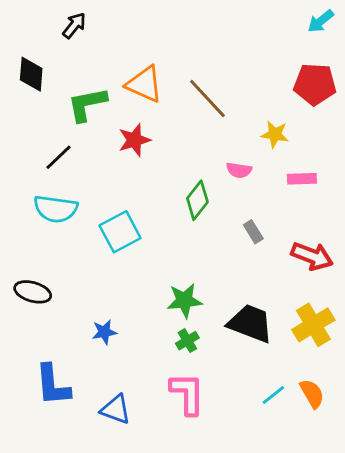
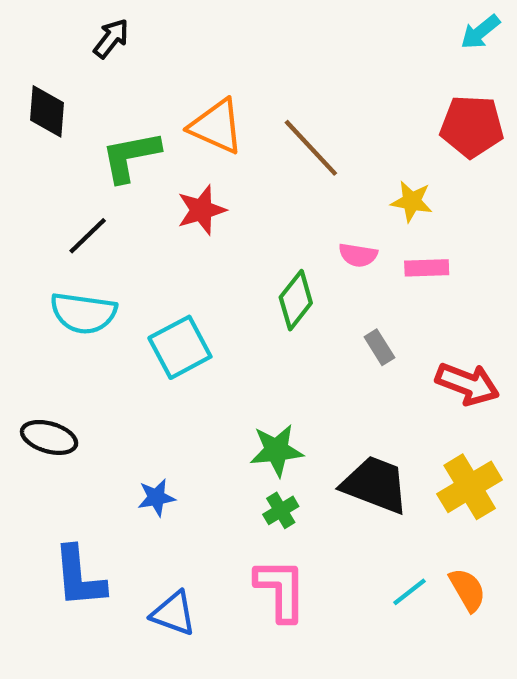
pink rectangle: (302, 179) -> (427, 268), moved

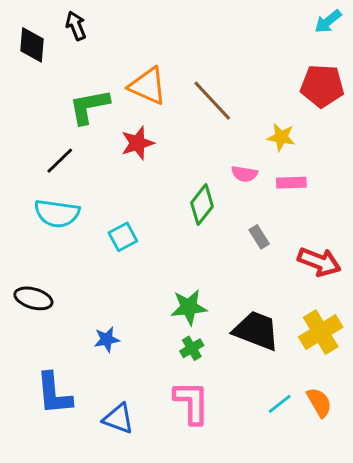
black arrow: (111, 38) -> (76, 26), turned -60
black diamond: (47, 111) -> (32, 45), moved
cyan square: (180, 347) -> (123, 237), size x0.7

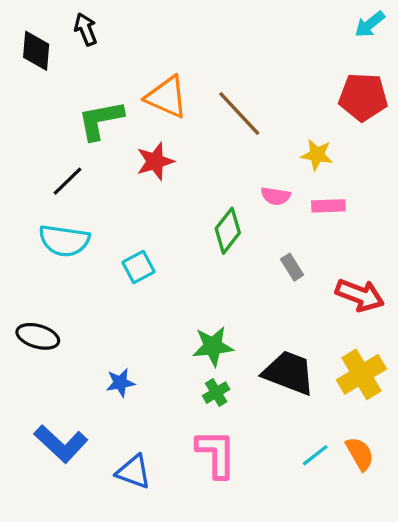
blue L-shape: (54, 394) -> (61, 444), turned -42

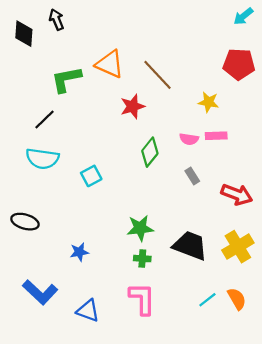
red star: (155, 161) -> (132, 106), moved
pink semicircle: (276, 196) -> (189, 139), moved
green cross: (216, 393) -> (142, 259), turned 35

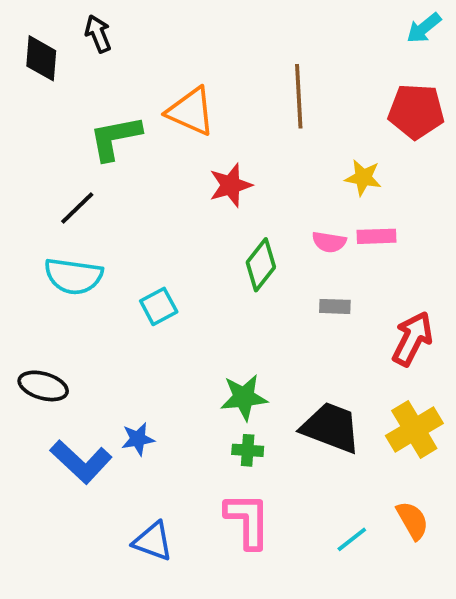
brown line: (157, 75) -> (299, 96), moved, turned 40
gray rectangle: (192, 176) -> (335, 306), turned -56
red arrow: (237, 194) -> (412, 339), turned -84
blue L-shape: (40, 292) -> (81, 462), moved
cyan line: (207, 300) -> (352, 539), moved

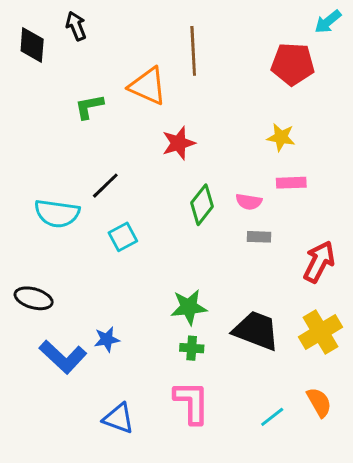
brown line: (299, 96) -> (193, 51), moved
red pentagon: (416, 111) -> (293, 64), moved
green L-shape: (115, 138) -> (89, 107), size x0.7
black line: (77, 208) -> (105, 186), moved
pink semicircle: (329, 242) -> (249, 202), moved

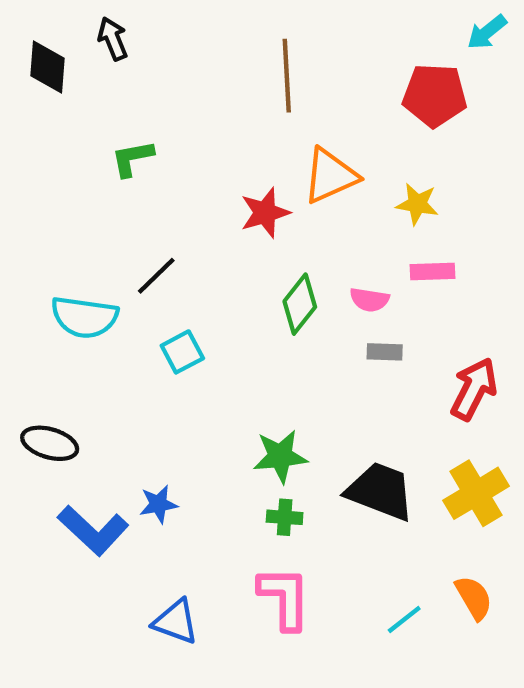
orange triangle: (148, 86) -> (330, 176), moved, turned -48

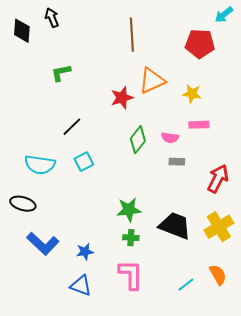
cyan semicircle: (84, 317) -> (40, 165), moved
blue star: (158, 504) -> (85, 252), moved

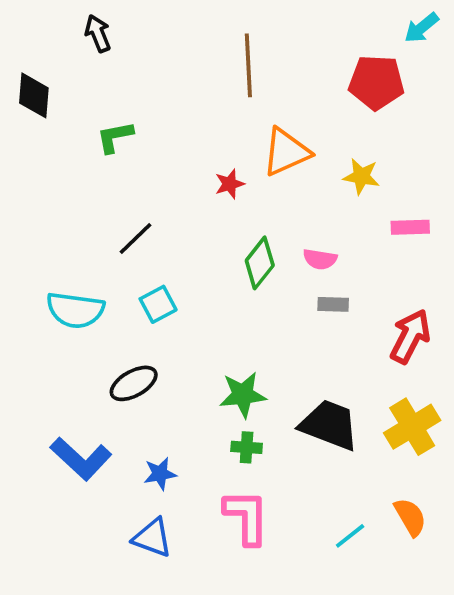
black diamond: (22, 31) -> (34, 95), moved
red star: (122, 98) -> (230, 184), size x0.7
pink rectangle: (199, 125) -> (410, 227), moved
black ellipse: (23, 204) -> (134, 383), moved, turned -45

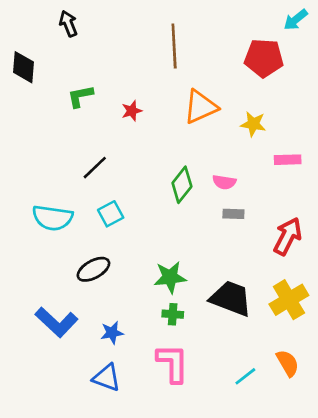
red star: (230, 184) -> (132, 111), moved

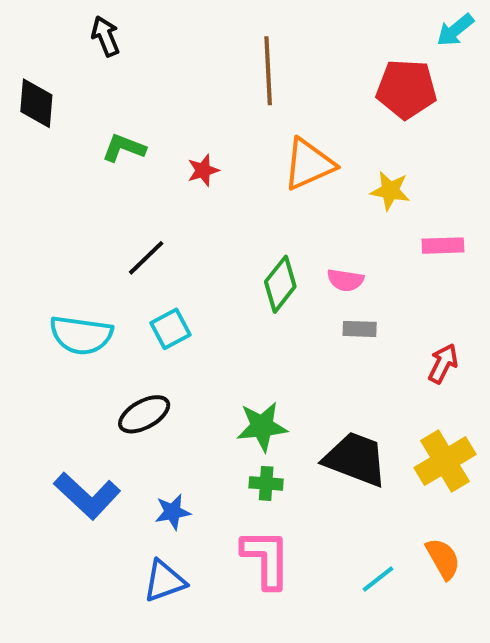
green L-shape: (80, 96) -> (124, 148), turned 32
red arrow: (288, 236) -> (443, 363), size x0.7
blue triangle: (107, 378) -> (164, 581), turned -40

